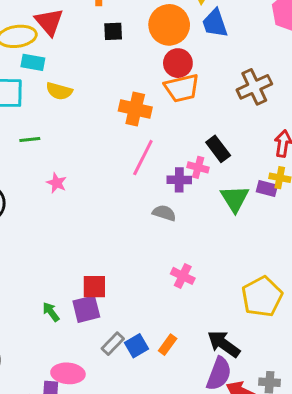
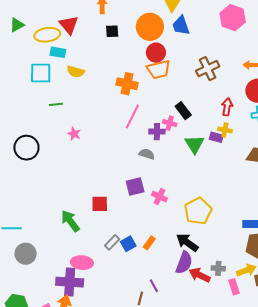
yellow pentagon: (262, 297) -> (198, 211), moved
purple square: (86, 309) -> (135, 186), moved
green arrow: (51, 312) -> (70, 221), size x1.6

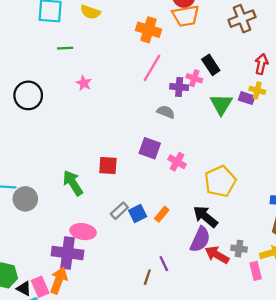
purple square: (135, 186) -> (150, 148), turned 30
gray circle: (26, 254) -> (25, 199), moved

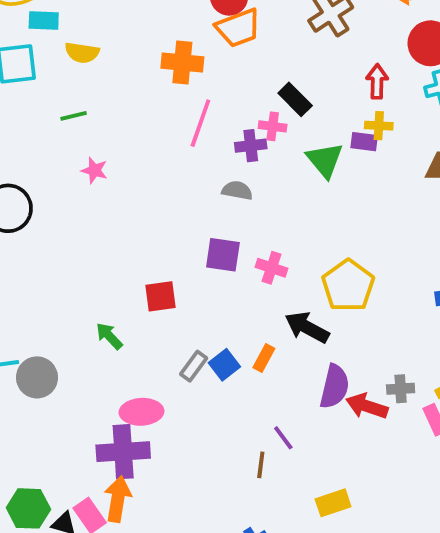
green line: (65, 48) -> (74, 116), moved
green arrow: (73, 183) -> (109, 336), size x0.7
black arrow: (205, 217) -> (307, 327), moved

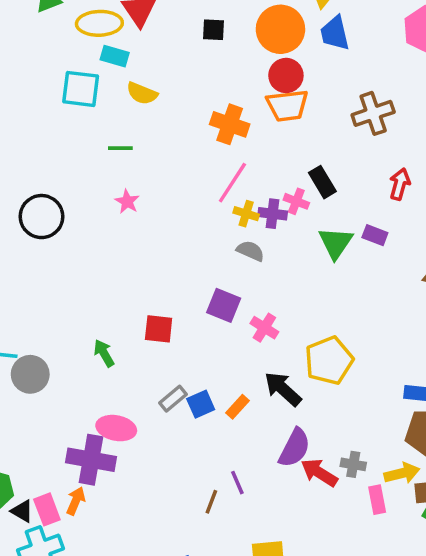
yellow cross: (379, 126) -> (246, 214), moved
orange arrow: (118, 499) -> (76, 501), size x0.7

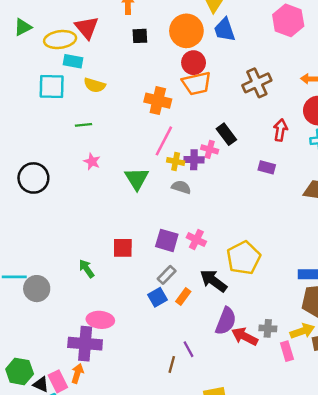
green triangle: (336, 243) -> (137, 179), moved
purple square: (224, 305) -> (167, 240), moved
gray rectangle: (173, 399) -> (167, 275), moved

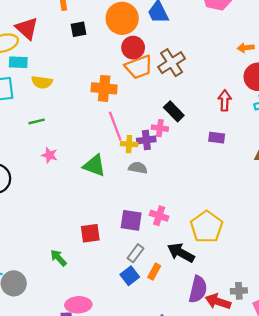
brown cross: (257, 83) -> (172, 63), moved
pink line: (164, 141) -> (115, 126), turned -40
green triangle: (137, 179) -> (94, 166), turned -30

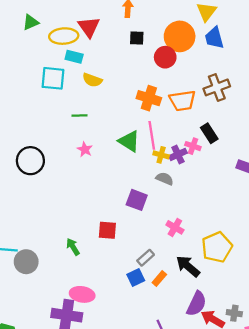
red circle: (133, 48) -> (165, 57), moved
orange trapezoid: (139, 67) -> (182, 101), moved
purple cross: (146, 140) -> (178, 154), turned -30
green triangle: (94, 166) -> (129, 141), moved
purple square: (131, 220) -> (137, 200), moved

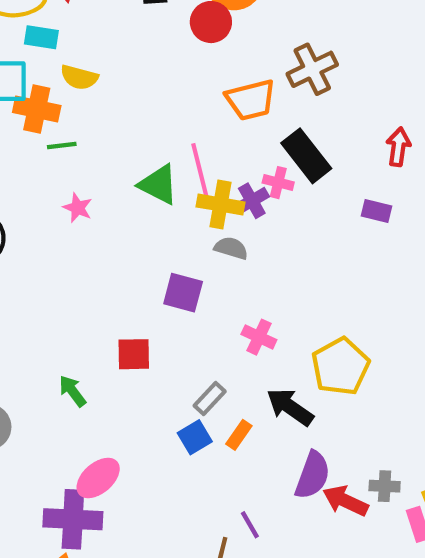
orange cross: (149, 98) -> (37, 109), moved
black rectangle: (209, 133) -> (306, 156), size x1.4
yellow cross: (161, 155) -> (220, 204), size x1.5
pink ellipse: (82, 294) -> (98, 478), turned -45

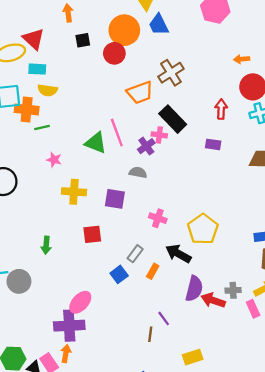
cyan rectangle: (41, 37) -> (37, 69), moved
yellow cross: (220, 204) -> (74, 192), moved
green arrow: (73, 391) -> (46, 245), moved, turned -132
blue square: (195, 437) -> (119, 274), moved

